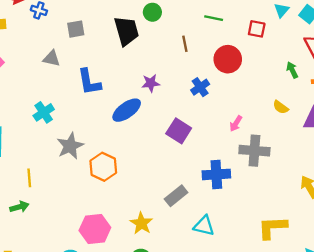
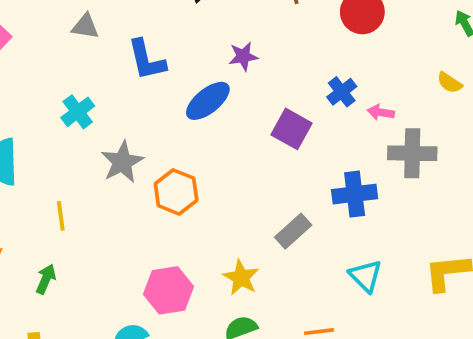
blue cross: (200, 87) -> (342, 92), moved
pink arrow: (236, 124) -> (381, 112), turned 70
green arrow: (19, 207) -> (46, 279), moved, turned -48
cyan triangle: (204, 226) -> (366, 276), moved, turned 35

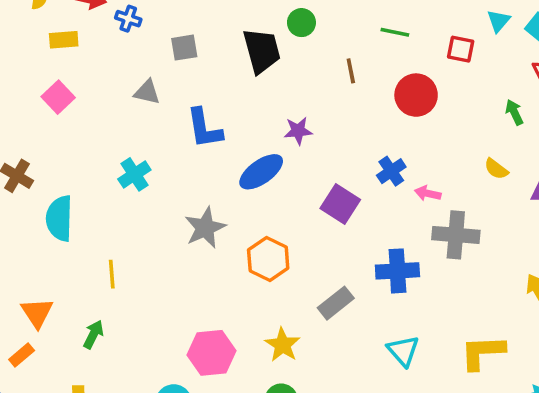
gray star: (122, 162) -> (205, 228), moved
orange hexagon: (176, 192) -> (268, 259), moved

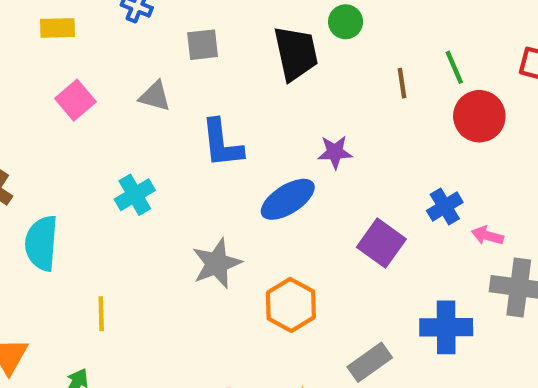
green line: (395, 32) -> (454, 67), moved, turned 52
pink square: (58, 97) -> (75, 100), moved

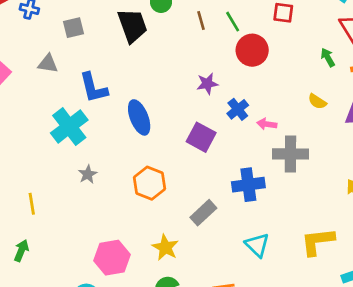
brown line: (402, 83) -> (201, 21), moved
purple star: (335, 152) -> (207, 84), moved
cyan cross: (135, 195) -> (69, 126), moved, size x1.5
blue ellipse: (288, 199) -> (139, 117), turned -72
gray star: (217, 263) -> (88, 174), moved, size x0.6

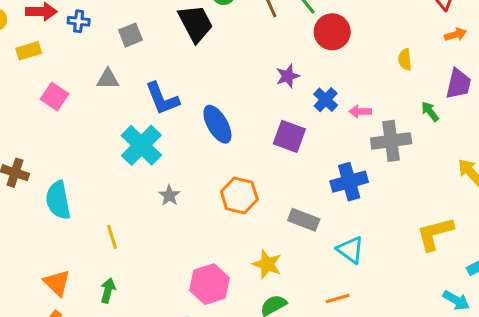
green arrow: (328, 57) -> (430, 112), moved
yellow semicircle: (317, 102) -> (405, 59), moved, turned 60
gray rectangle: (203, 213) -> (304, 220), turned 72
cyan triangle: (257, 245) -> (350, 250), moved

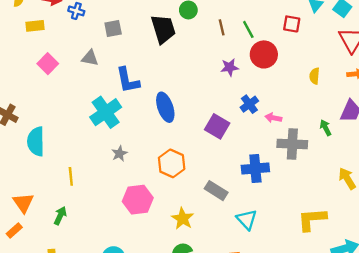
yellow semicircle: (405, 59) -> (314, 76), moved
purple star: (288, 76) -> (230, 67), moved
pink hexagon: (210, 284) -> (138, 200), moved

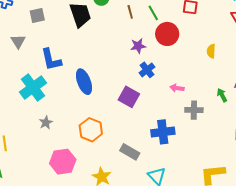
gray triangle: (90, 58) -> (18, 41), turned 49
blue cross: (249, 104) -> (147, 70), moved
gray cross: (292, 144) -> (194, 110), size x0.7

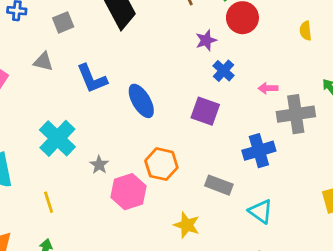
gray triangle: (18, 41) -> (43, 62), turned -35
cyan cross: (33, 88) -> (57, 138), moved
gray cross: (194, 110) -> (296, 114), size x1.5
pink hexagon: (63, 162) -> (129, 192), moved

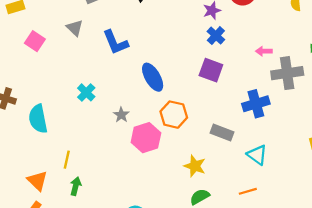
gray triangle: (43, 62) -> (75, 28), turned 30
blue cross: (224, 71) -> (216, 36), moved
blue ellipse: (141, 101) -> (153, 77), moved
cyan cross: (57, 138) -> (86, 92), size x0.6
yellow line: (49, 202) -> (67, 160), moved, turned 30

